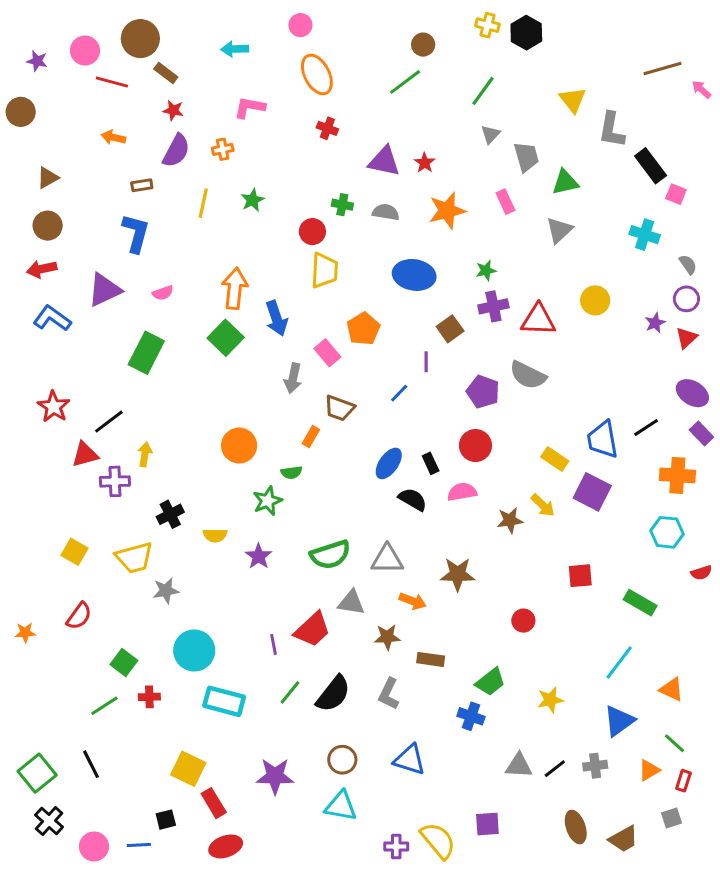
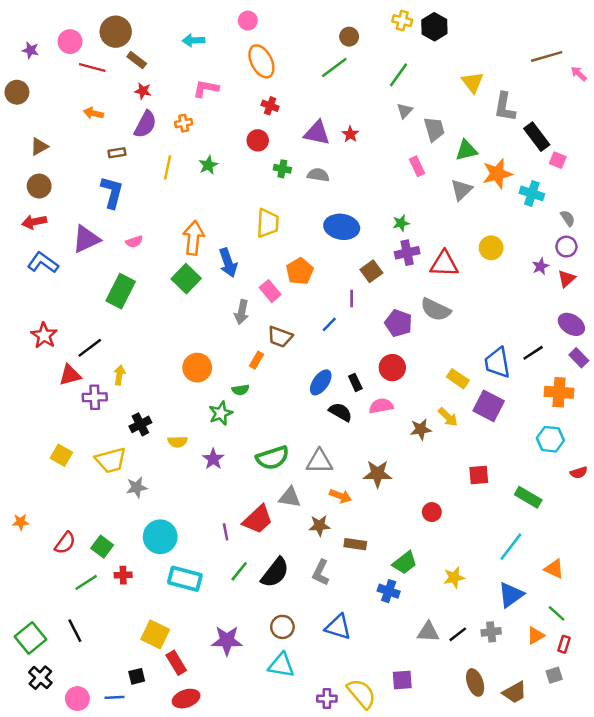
orange star: (447, 211) -> (497, 174), moved
red circle: (312, 232) -> (258, 140), moved
red semicircle: (79, 616) -> (65, 543), moved

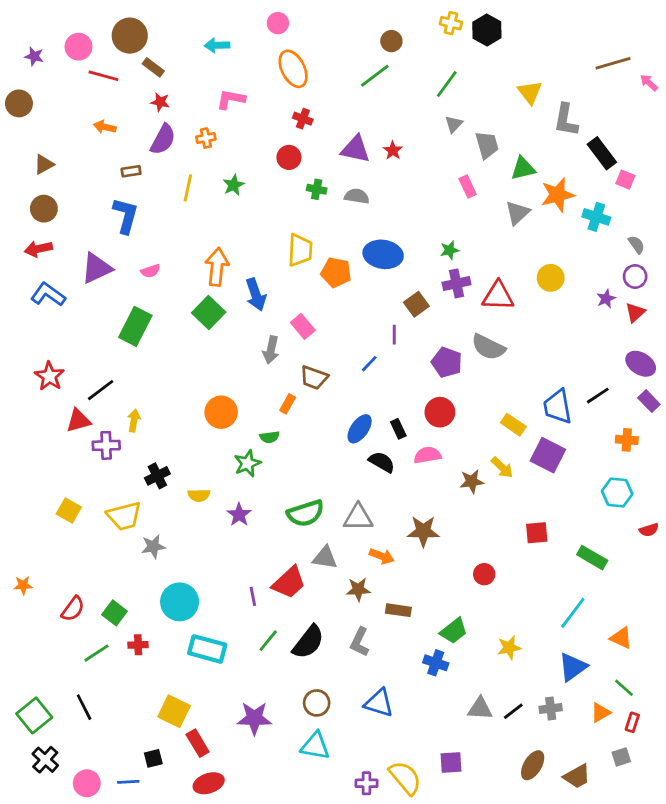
orange pentagon: (300, 271) -> (336, 272), moved, turned -30
orange cross: (559, 392) -> (627, 440), size x0.7
brown ellipse: (475, 682) -> (533, 765), turned 50

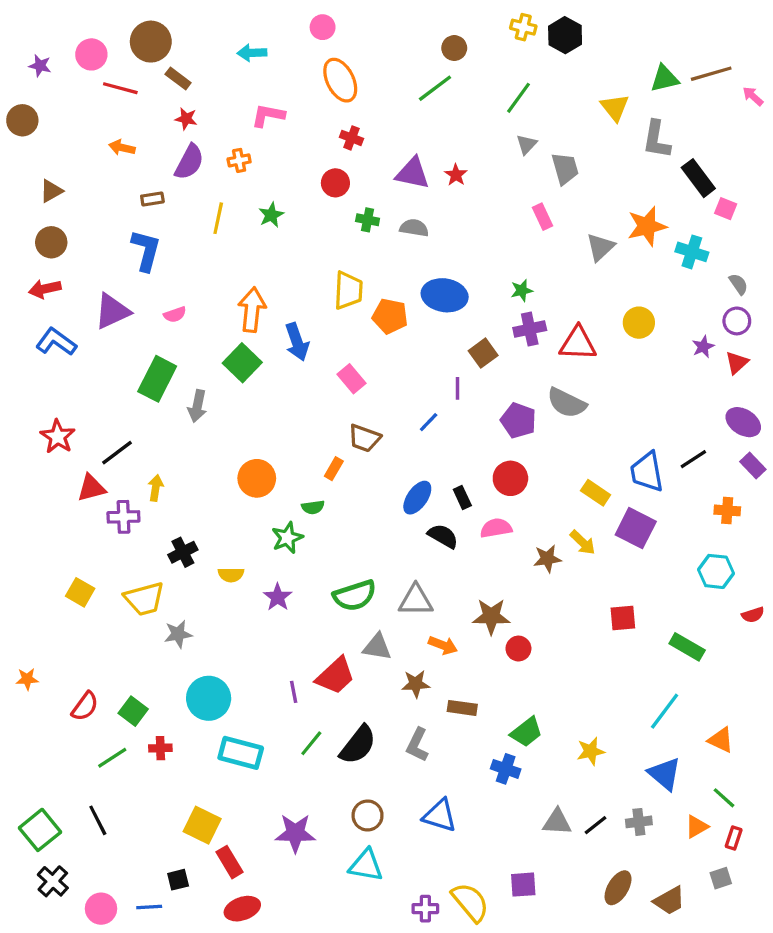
green triangle: (523, 169) -> (665, 79), moved
gray arrow: (271, 350) -> (197, 406), moved
red circle: (484, 574) -> (518, 649), moved
blue triangle: (573, 667) -> (665, 774), turned -44

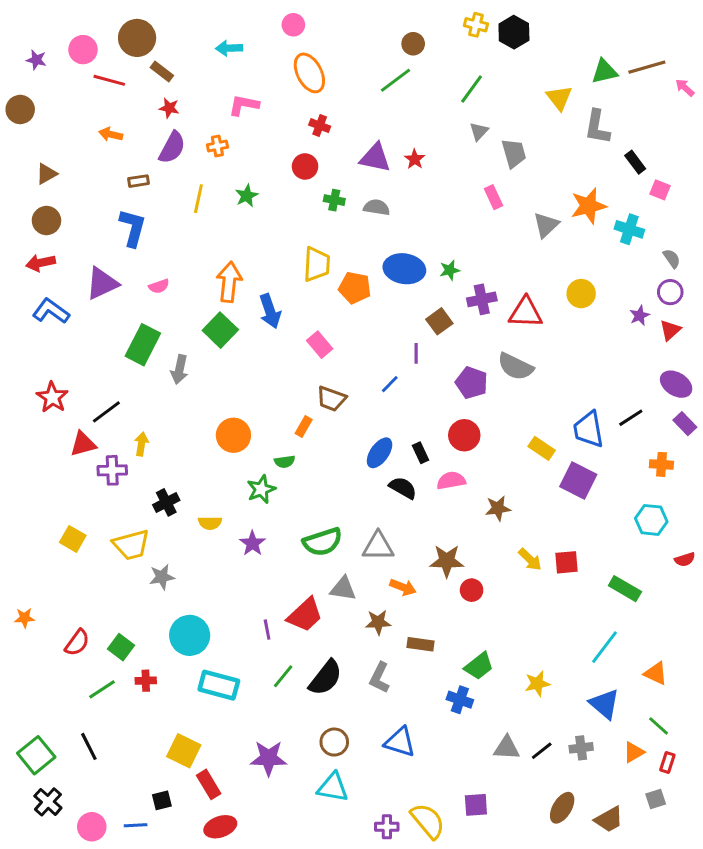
black rectangle: (698, 178) -> (635, 162), size x0.7
green star: (522, 290) -> (450, 270), moved
yellow arrow: (583, 543) -> (530, 559), moved

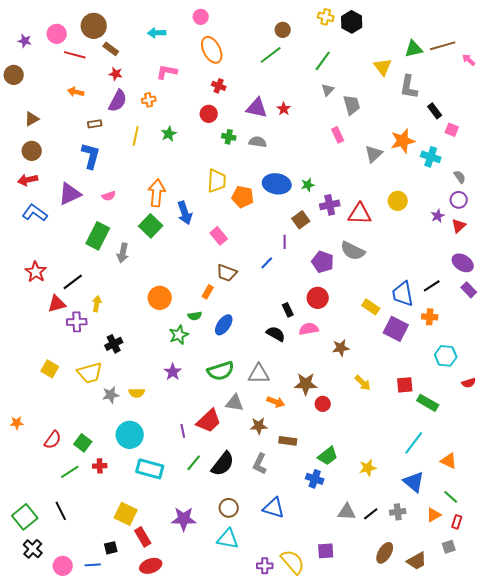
blue ellipse: (380, 453) -> (224, 325), moved
orange cross: (661, 464) -> (430, 317), moved
yellow semicircle: (210, 523) -> (137, 393), moved
red square: (567, 562) -> (405, 385), moved

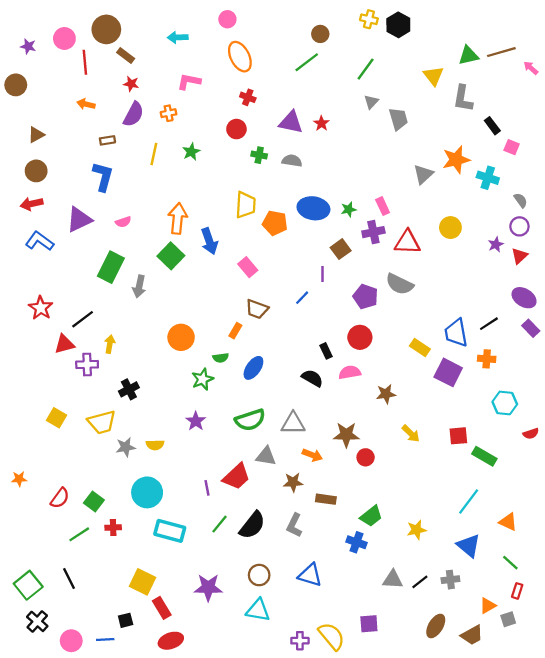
red line: (75, 55) -> (85, 62), turned 70
pink rectangle: (338, 135) -> (383, 206), moved
orange triangle: (434, 515) -> (488, 606), moved

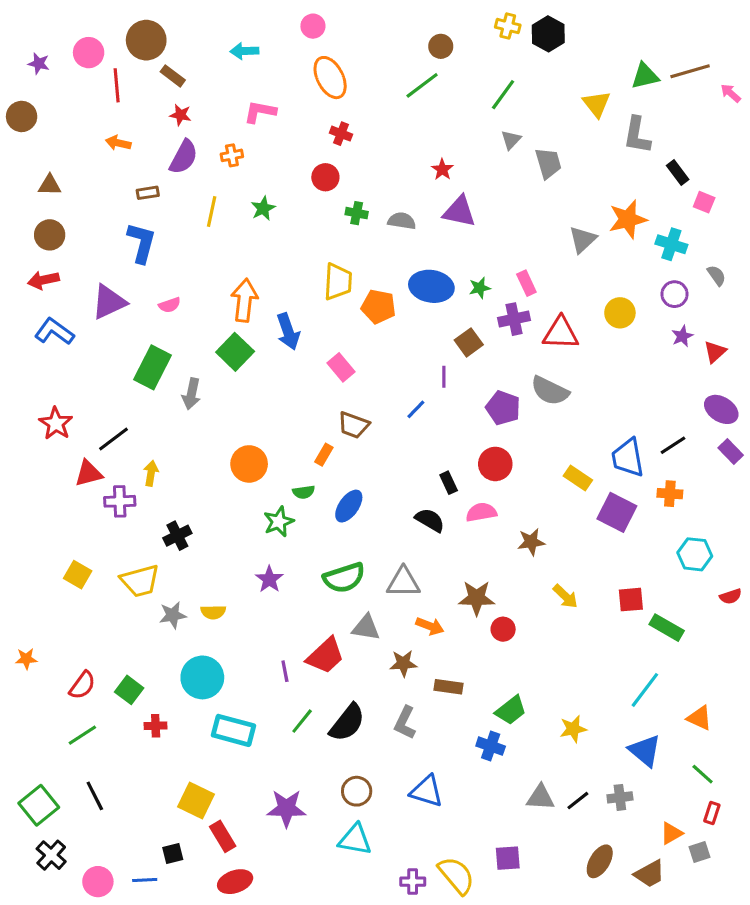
purple triangle: (291, 122) -> (459, 212), moved
brown triangle: (36, 135) -> (50, 185), turned 30
purple circle: (519, 226) -> (674, 294), moved
green line: (79, 534) -> (82, 735), moved

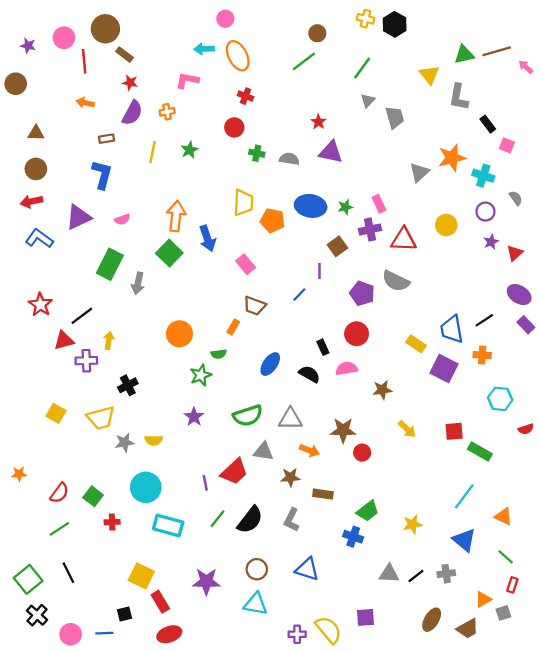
cyan arrow: (244, 51) -> (204, 49), moved
blue ellipse: (349, 506) -> (270, 364), moved

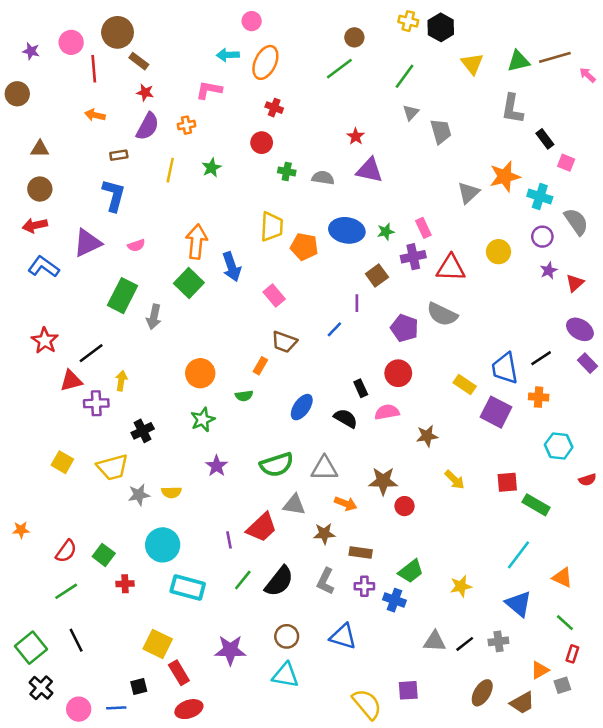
orange ellipse: (238, 56) -> (265, 62), turned 52
yellow triangle: (429, 75) -> (472, 64), moved
gray semicircle: (516, 198) -> (576, 222), size x1.6
green star: (201, 375) -> (203, 420), moved
purple cross: (297, 634) -> (364, 586), moved

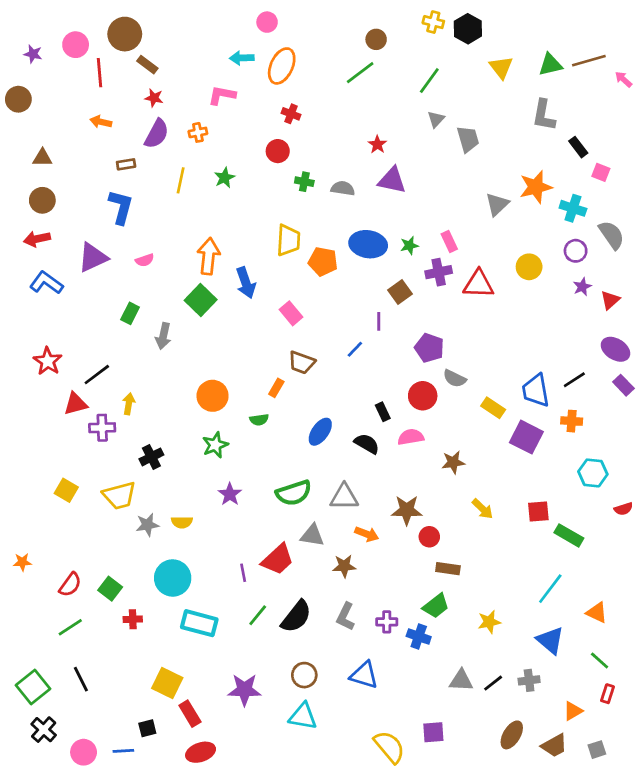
green rectangle: (123, 296) -> (130, 313), size x0.6
gray semicircle: (442, 314) -> (455, 378), moved, size x0.7
brown rectangle: (361, 552) -> (448, 569), moved
gray square: (562, 685) -> (597, 750), moved

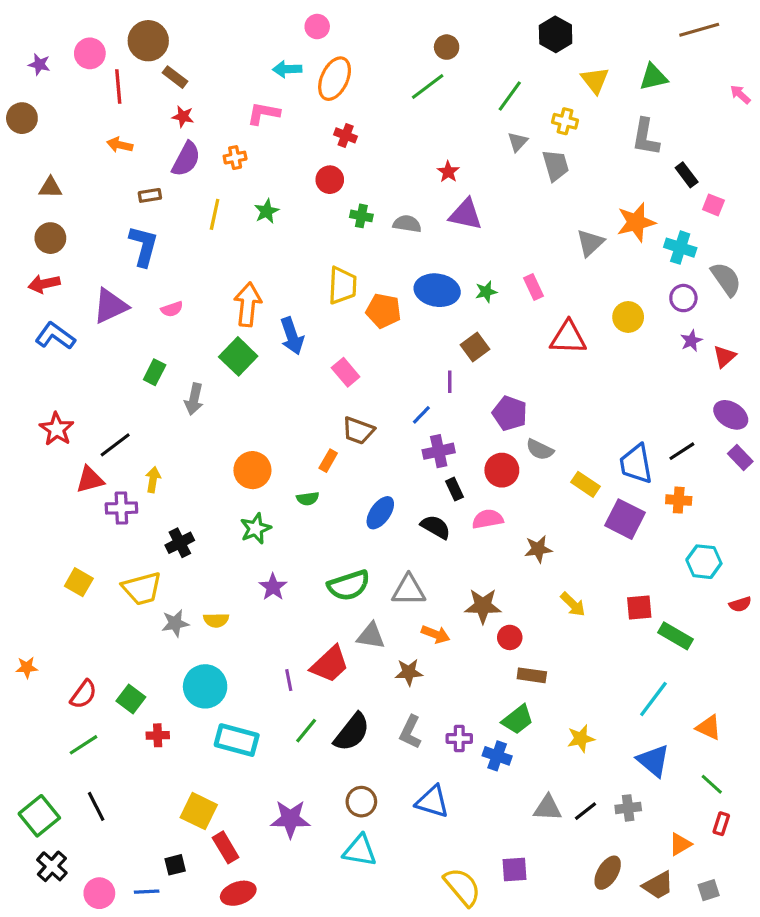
yellow cross: (433, 22) -> (565, 121), moved
brown line: (589, 61) -> (699, 30), moved
purple cross: (439, 272) -> (439, 451), moved

